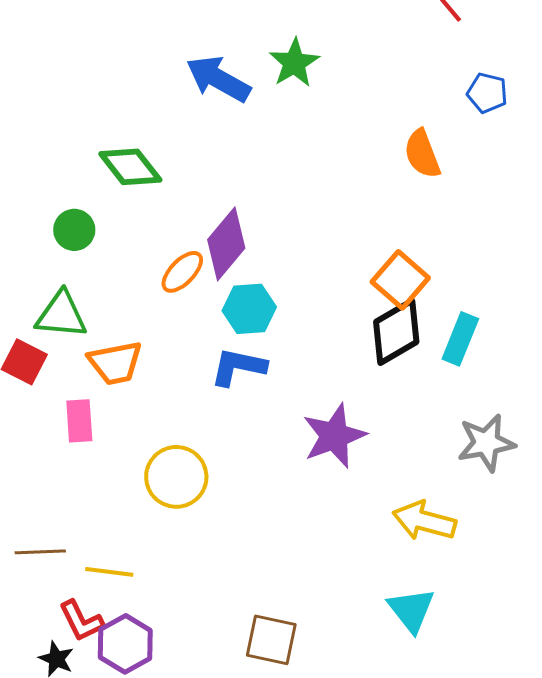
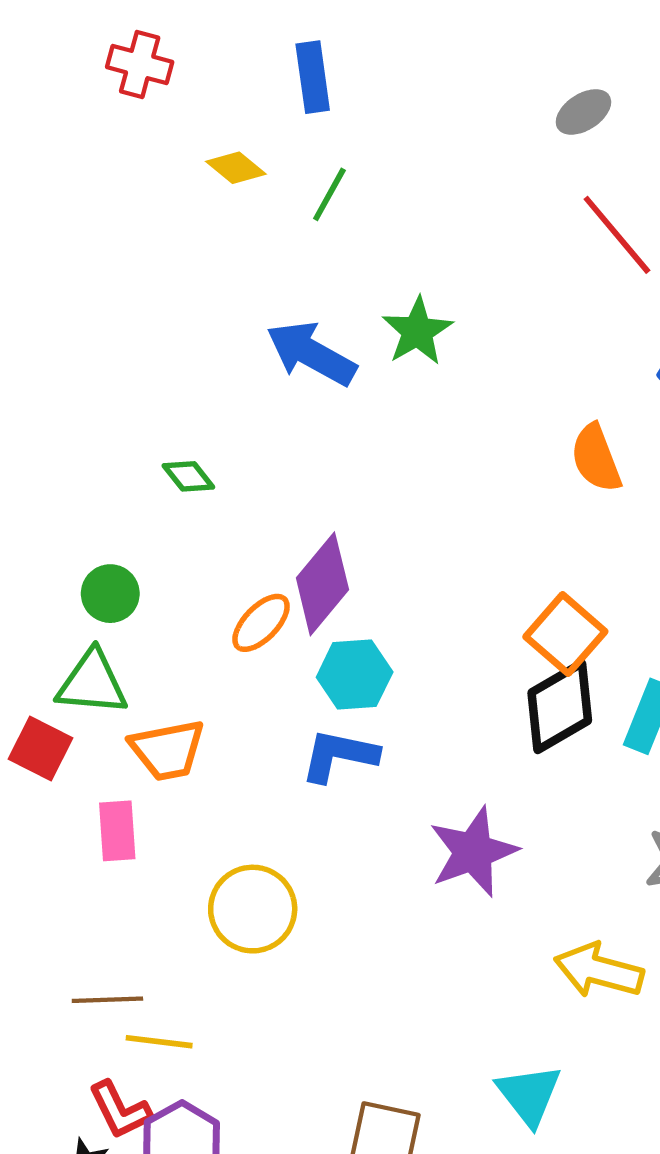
green diamond: (130, 167) -> (188, 476), size x0.6
green circle: (74, 230) -> (110, 594), moved
brown line: (40, 552) -> (107, 1000), moved
cyan triangle: (411, 610) -> (529, 1095), moved

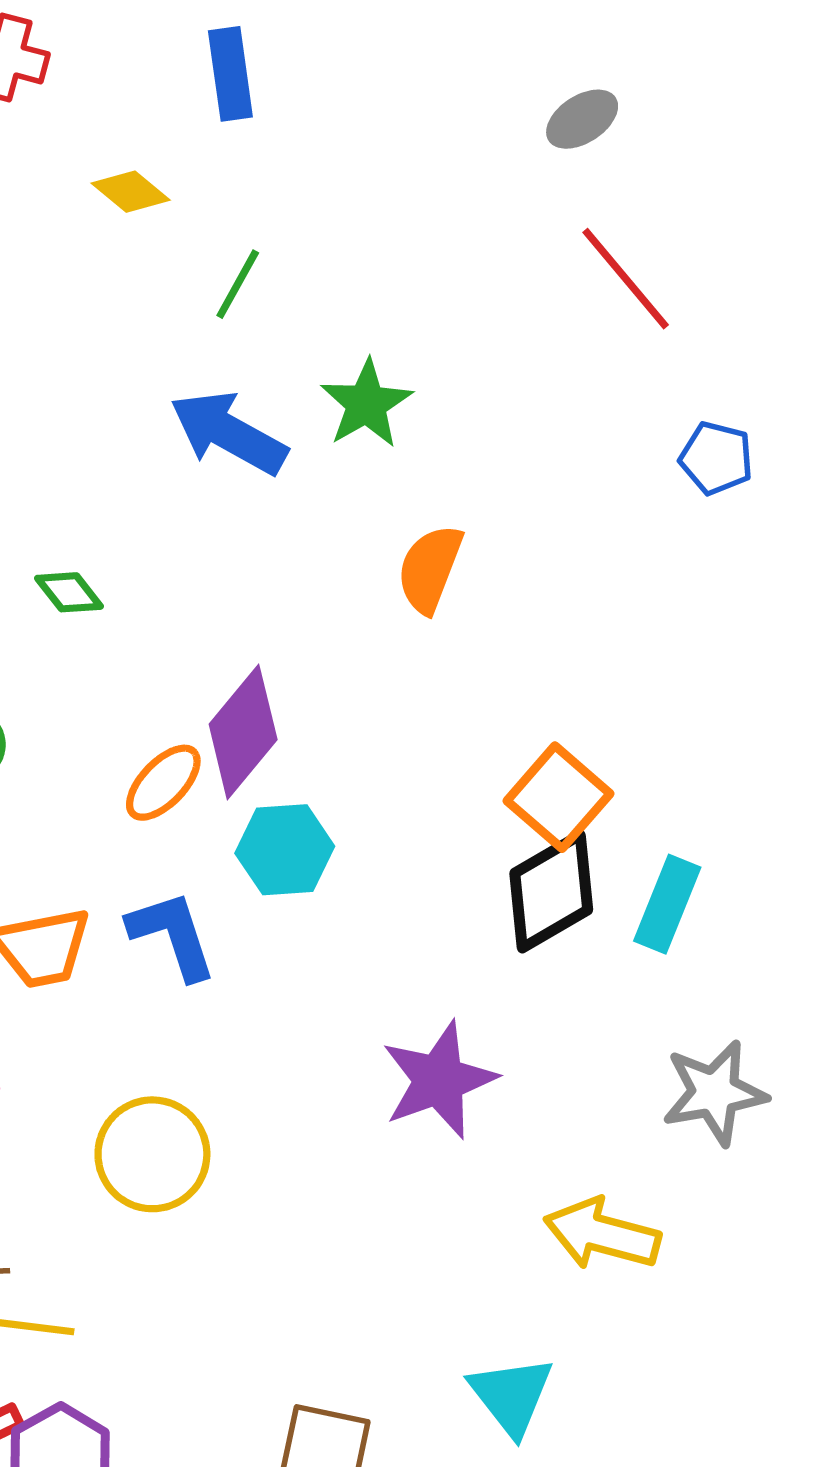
green line: (329, 194) -> (238, 284), moved
orange semicircle: (596, 458) -> (430, 569), moved, turned 42
blue L-shape: (339, 755) -> (172, 935), moved, turned 60

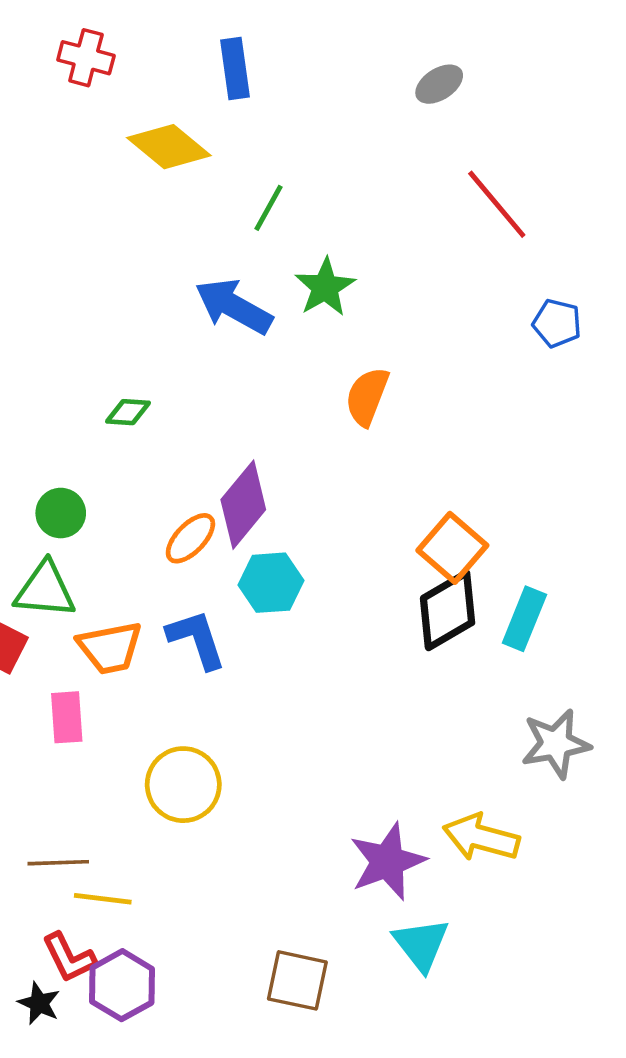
gray ellipse: (582, 119) -> (439, 84), moved
yellow diamond: (131, 192) -> (169, 147), size x1.6
green line: (238, 284) -> (269, 208), moved
green diamond: (69, 592) -> (128, 412), turned -48
purple star: (439, 1080) -> (388, 861), moved

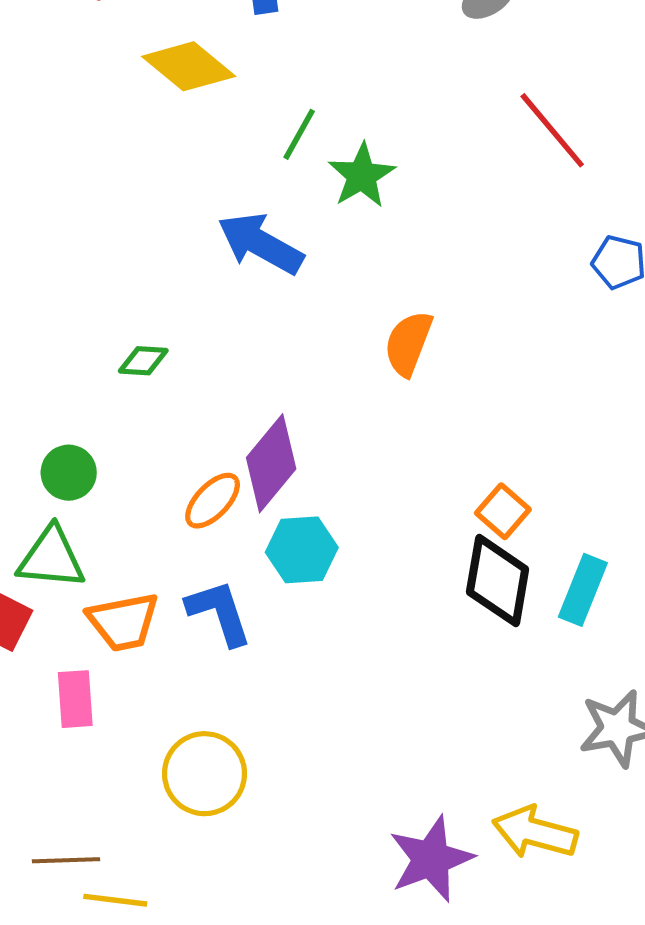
green star: (325, 287) -> (362, 176), moved
orange square: (452, 548) -> (503, 511), size x0.7
black diamond: (448, 610) -> (498, 581), turned -50

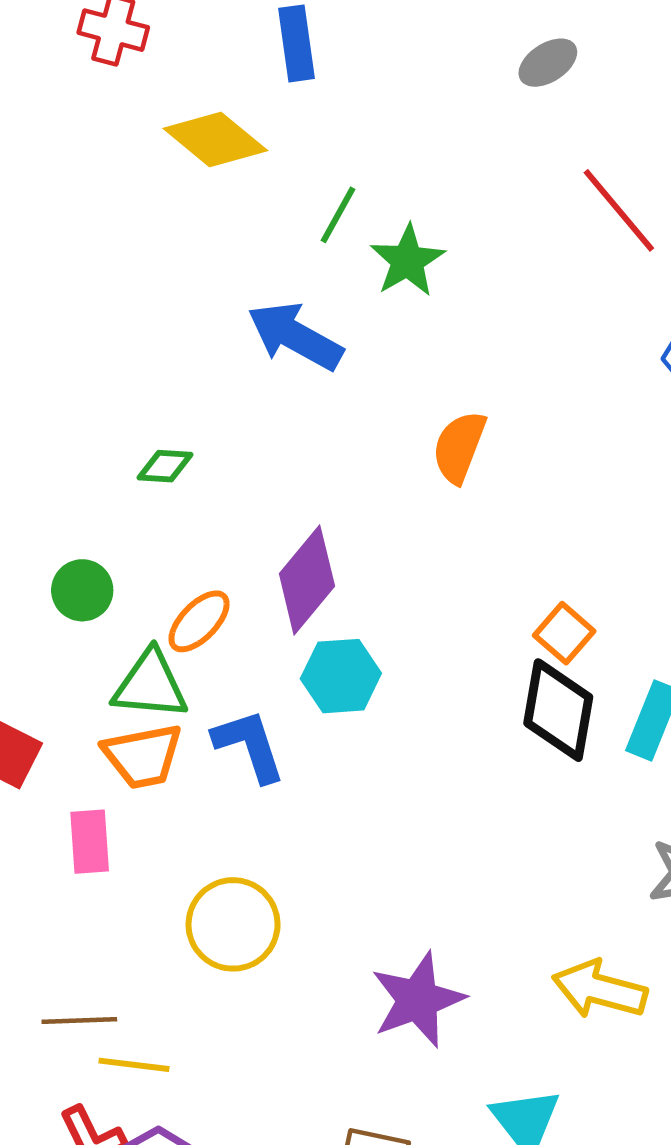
orange ellipse: (213, 501) -> (199, 621), moved
green triangle: (51, 558) -> (150, 685), moved
purple star: (431, 859) -> (418, 1000), moved

